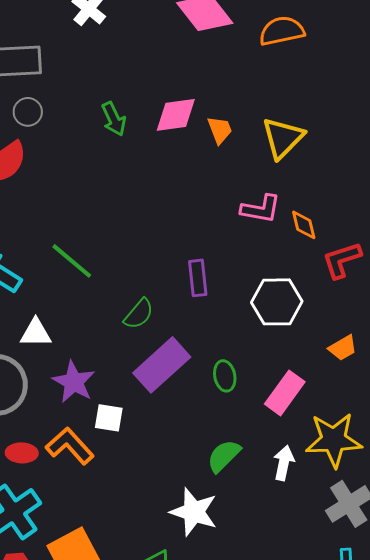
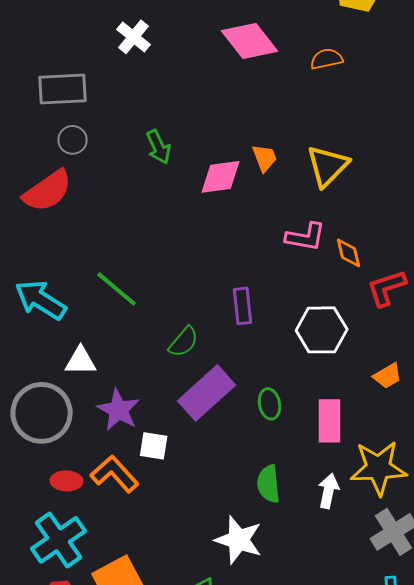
orange semicircle: (282, 31) -> (327, 59), size x0.7
pink diamond: (176, 115) -> (221, 177), moved
pink rectangle: (285, 393) -> (330, 421), turned -36
green semicircle: (224, 456) -> (269, 484), turned -51

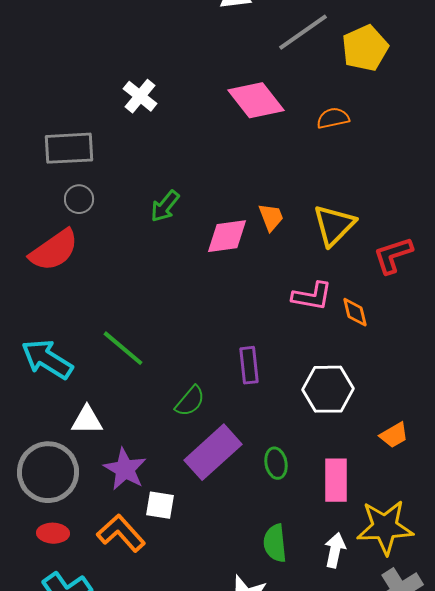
green arrow: (159, 147) -> (165, 206), turned 64
red L-shape: (387, 288) -> (393, 255), moved
red ellipse: (67, 481) -> (53, 533), moved

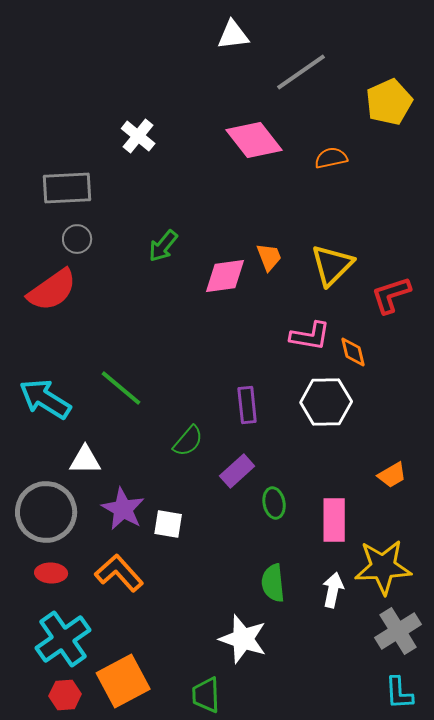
yellow pentagon: (365, 48) -> (389, 102), moved
white hexagon: (328, 389) -> (326, 402), moved
purple rectangle: (213, 452) -> (237, 471), moved, size x0.6
white square: (160, 505) -> (168, 524), moved

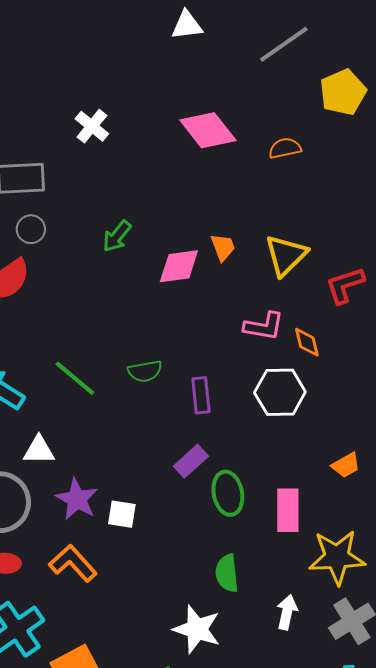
gray line: (301, 72) -> (284, 44), moved
green semicircle: (188, 441) -> (145, 371), moved, turned 40
green ellipse: (274, 503) -> (228, 493), size x1.4
white arrow: (333, 590) -> (287, 612), moved

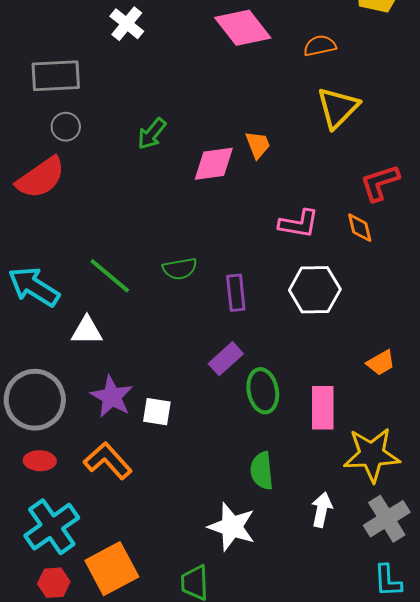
yellow triangle: (286, 255) -> (338, 108), moved
orange diamond: (307, 342) -> (360, 228), moved
white triangle: (39, 450) -> (87, 331), moved

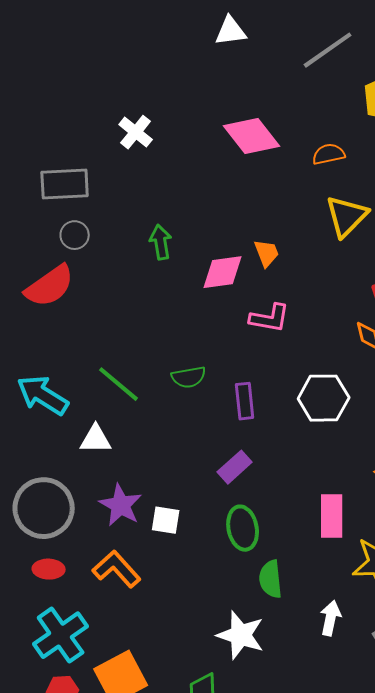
green arrow: (152, 134) -> (161, 242), turned 132
pink L-shape: (299, 224) -> (270, 318), moved
green ellipse: (263, 391) -> (243, 528), moved

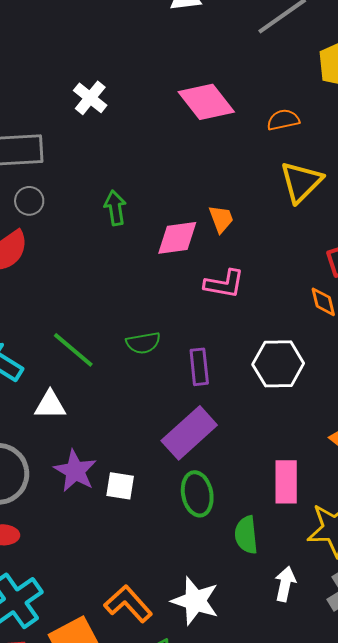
purple rectangle: (235, 467) -> (189, 433), size x1.6
orange L-shape: (117, 569) -> (128, 604), moved
green semicircle: (271, 579) -> (246, 535), moved

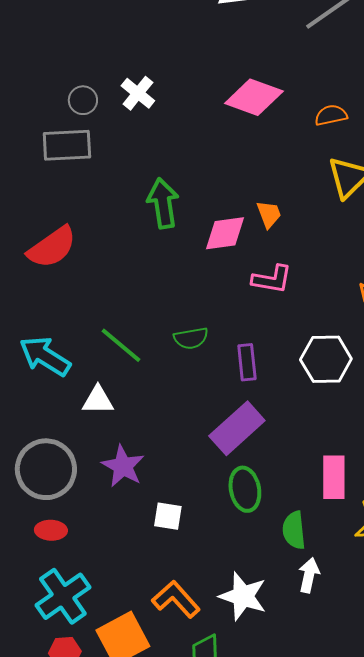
pink diamond: (206, 102) -> (254, 97), turned -32
gray circle: (29, 201) -> (83, 100), moved
green arrow: (115, 208) -> (163, 203), size x1.4
white square: (120, 486) -> (168, 516), moved
white arrow: (285, 584) -> (309, 575), moved

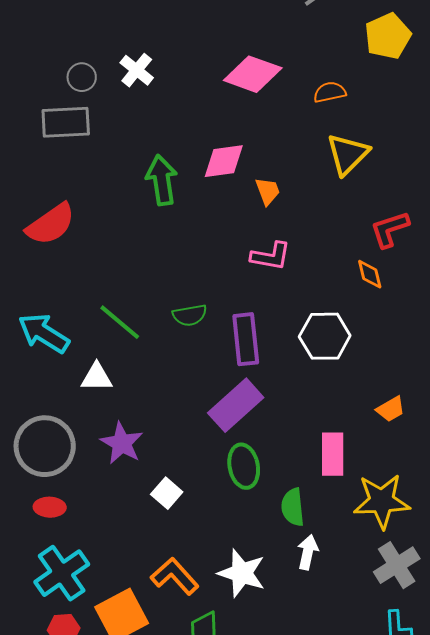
pink diamond: (225, 233) -> (224, 161), moved
purple rectangle: (247, 362) -> (246, 339), size x1.4
white square: (168, 516) -> (167, 493), turned 32

